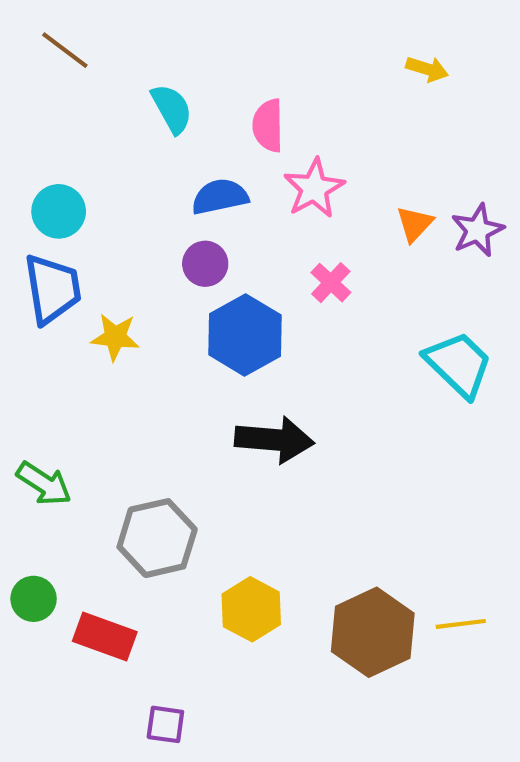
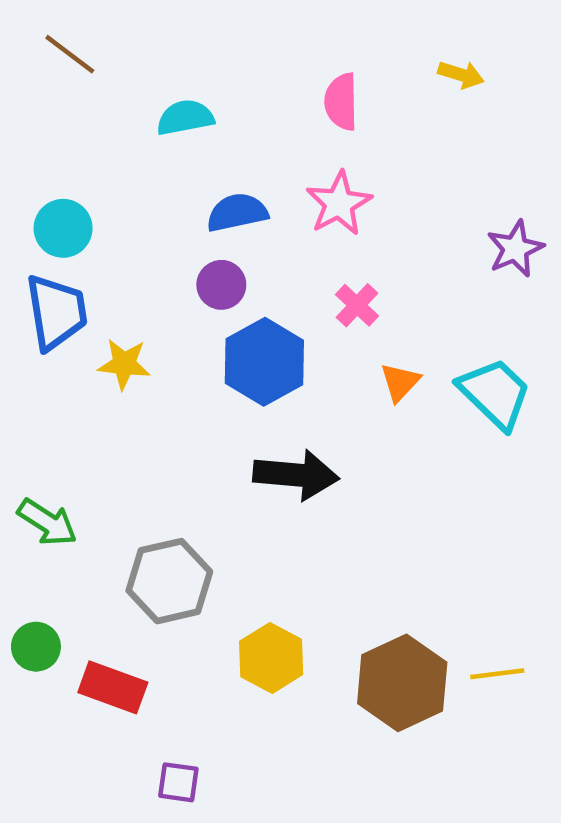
cyan semicircle: (172, 109) -> (185, 118), turned -72
pink semicircle: (268, 126) -> (341, 102), moved
orange triangle: (415, 224) -> (400, 382), moved

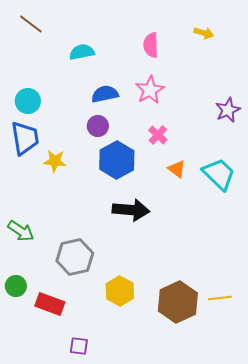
orange triangle: (400, 382) -> (177, 169), turned -36

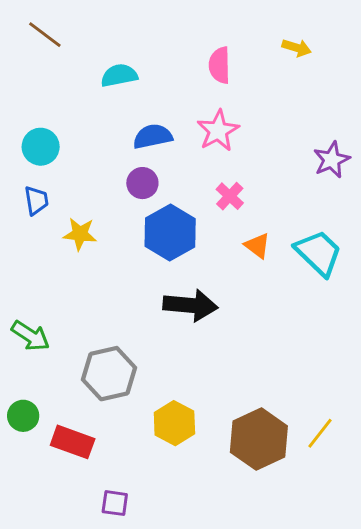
blue trapezoid: (25, 138) -> (36, 200), size x0.6
yellow line: (220, 298) -> (320, 433), turned -45

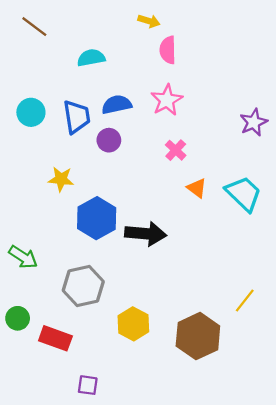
yellow arrow: (297, 48) -> (149, 21), moved
blue trapezoid: (36, 200) -> (77, 117), moved, size x1.5
blue hexagon: (170, 232) -> (97, 218), moved
yellow line: (320, 433) -> (245, 300), moved

